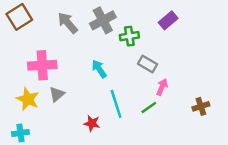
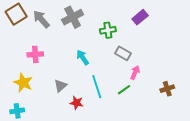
gray cross: (103, 20) -> (73, 17), moved
gray arrow: (68, 23) -> (41, 19), moved
pink cross: (42, 65) -> (35, 54), size x0.7
gray triangle: (57, 94) -> (60, 86), moved

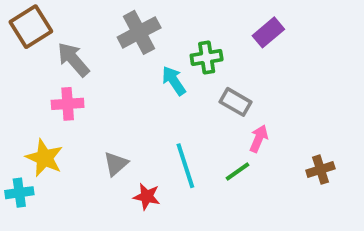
gray arrow: (41, 19) -> (73, 59), moved
cyan arrow: (83, 57) -> (174, 81), moved
cyan cross: (17, 111) -> (19, 193), moved

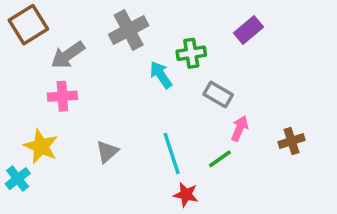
gray arrow: (73, 59) -> (68, 55), turned -84
brown cross: (320, 170) -> (292, 141), moved
cyan cross: (19, 193) -> (18, 179), turned -30
red star: (147, 197) -> (186, 195), moved

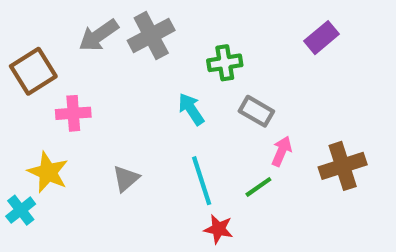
brown square: (28, 25) -> (33, 71), moved
purple rectangle: (249, 30) -> (322, 38), moved
gray arrow: (68, 55) -> (99, 35), moved
cyan arrow: (161, 75) -> (191, 109), moved
brown cross: (292, 141) -> (343, 166), size x1.5

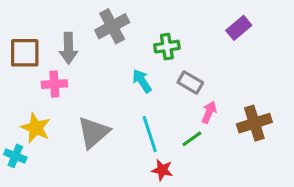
gray arrow: (99, 35) -> (68, 48), moved, turned -56
brown square: (33, 71) -> (25, 53), turned 32
gray triangle: (126, 179) -> (93, 133), size x1.6
cyan cross: (21, 210) -> (15, 156), turned -30

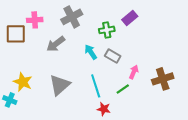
purple rectangle: (239, 28) -> (130, 18), moved
gray arrow: (68, 48) -> (56, 44), moved, turned 54
gray rectangle: (190, 83) -> (113, 56), moved
pink cross: (54, 84) -> (35, 20), moved

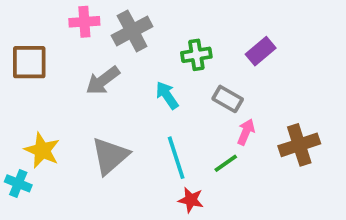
purple rectangle: (130, 18) -> (261, 51), moved
pink cross: (35, 20) -> (84, 22), moved
gray rectangle: (113, 56) -> (228, 99), moved

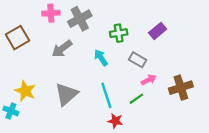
brown square: (29, 62) -> (18, 38), turned -30
pink arrow: (246, 132) -> (149, 80), turned 40

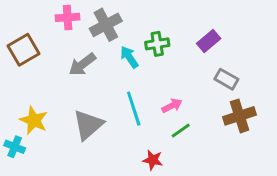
cyan arrow: (101, 58) -> (129, 57), moved
gray rectangle: (138, 60) -> (226, 79), moved
pink arrow: (149, 80) -> (172, 106), moved
cyan line: (106, 95) -> (134, 109), moved

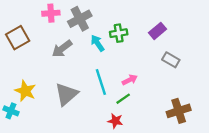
brown cross: (240, 116) -> (179, 111), moved
green line: (181, 131) -> (123, 99), moved

